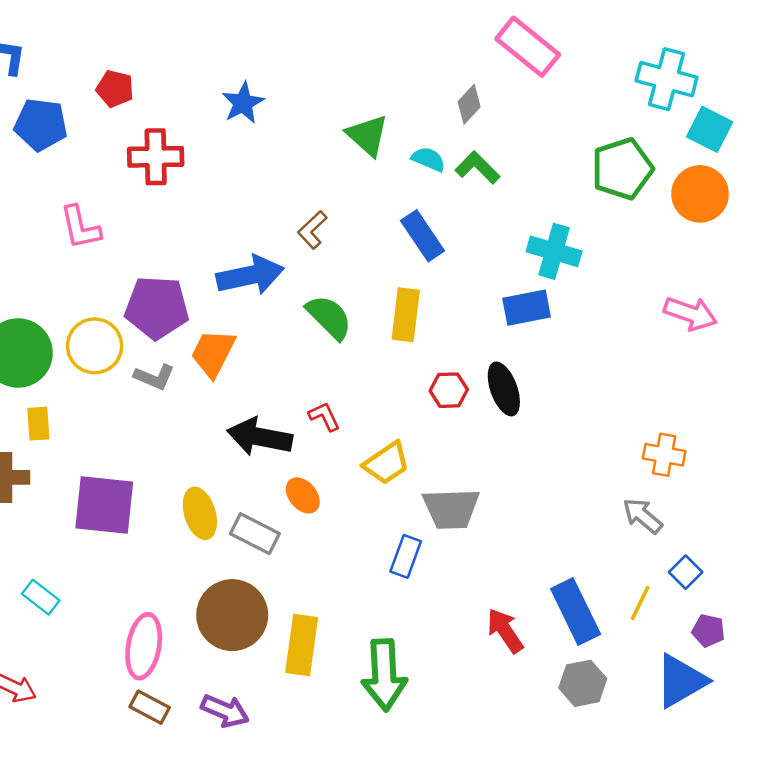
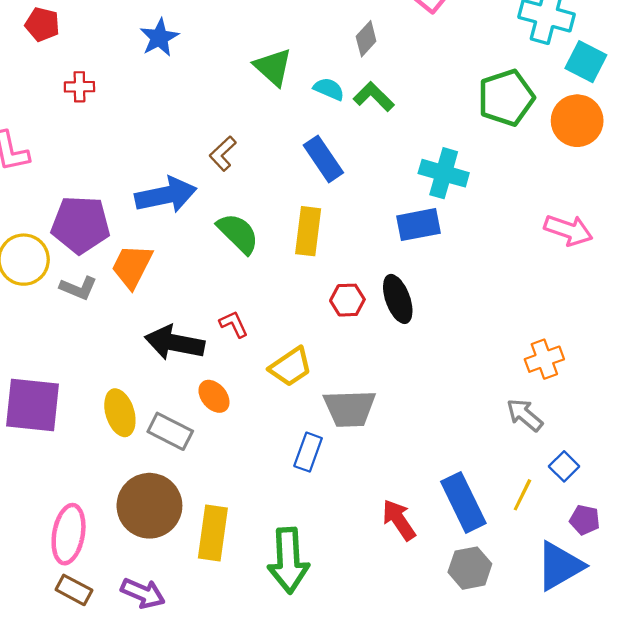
red cross: (156, 157) -> (79, 87), size x0.6
orange cross: (664, 455) -> (544, 359), turned -30

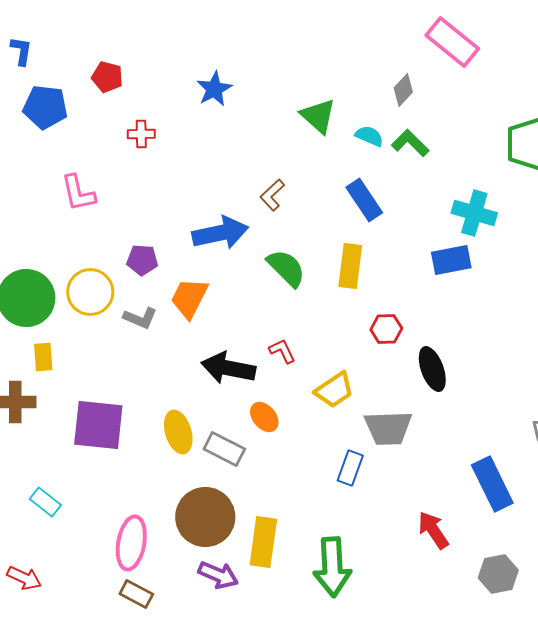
purple pentagon: (81, 225) -> (142, 260), size x0.6
black ellipse: (398, 299) -> (432, 369), moved
blue rectangle: (463, 502) -> (492, 484), moved
purple arrow: (143, 593) -> (218, 575), moved

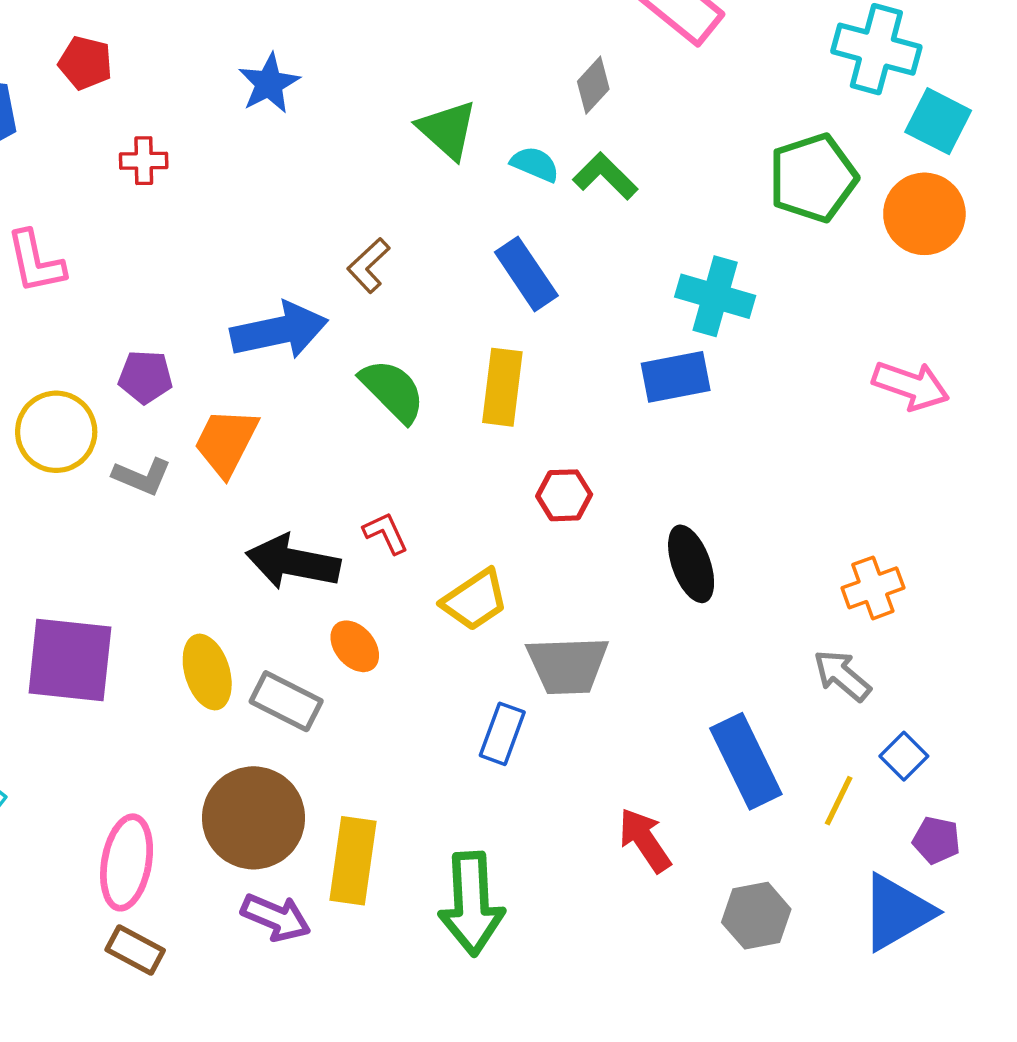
black ellipse: (432, 369) -> (691, 564), moved

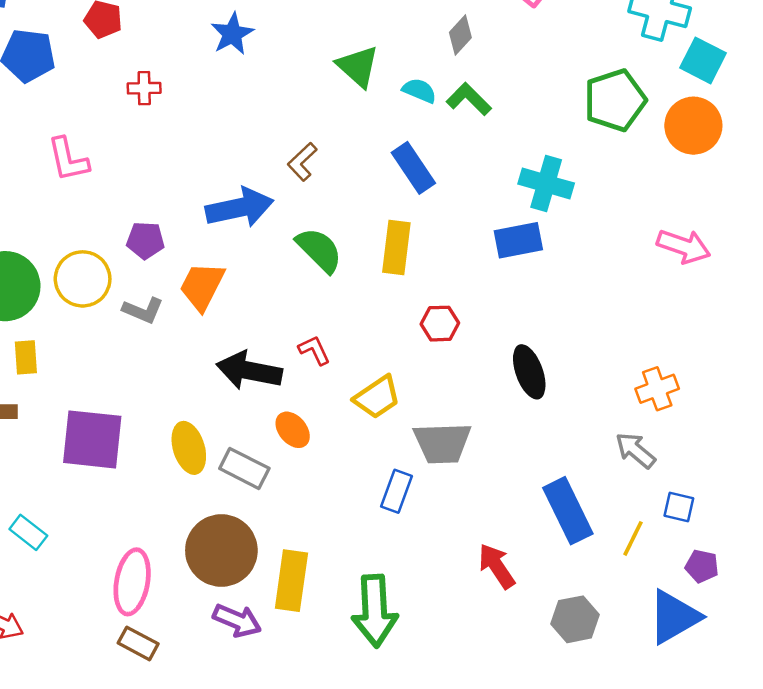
blue square: (904, 756) -> (679, 507), turned -32

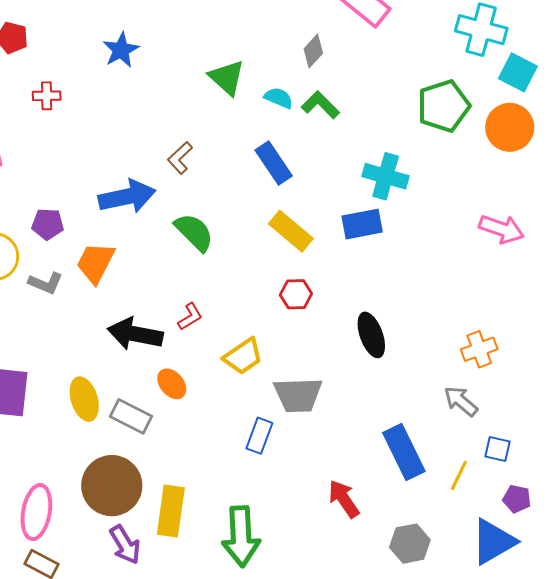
yellow rectangle: (396, 248) -> (291, 231), moved, turned -57
red L-shape: (314, 350) -> (190, 317), turned 84
purple arrow: (237, 621) -> (125, 545), turned 36

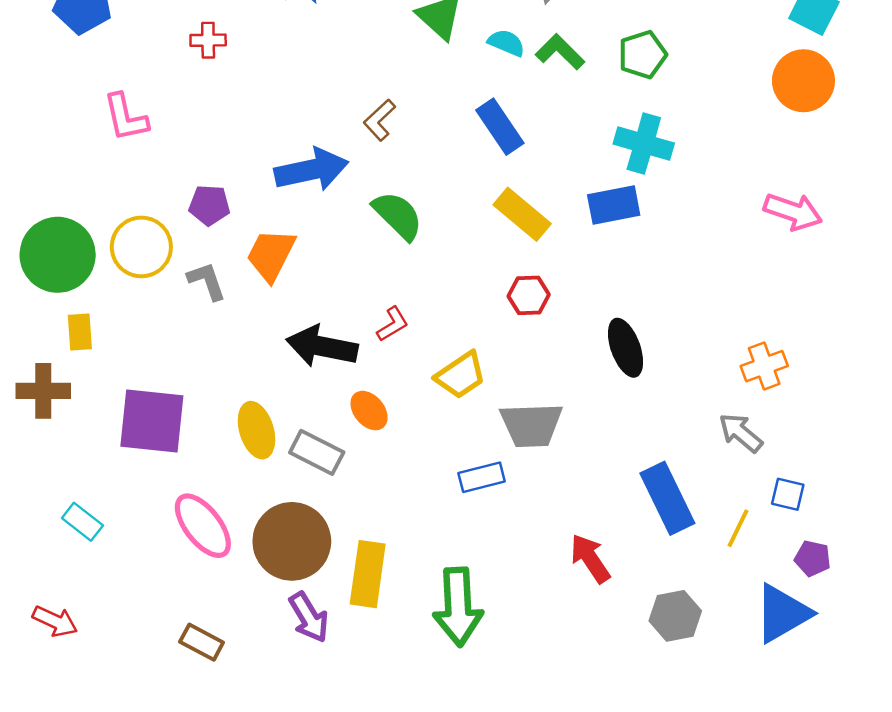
green pentagon: (444, 106) -> (643, 55), moved, size x0.7
gray L-shape: (46, 283) -> (207, 281), turned -132
blue rectangle: (259, 436) -> (482, 477), turned 56
pink ellipse: (36, 512) -> (203, 526), moved, turned -48

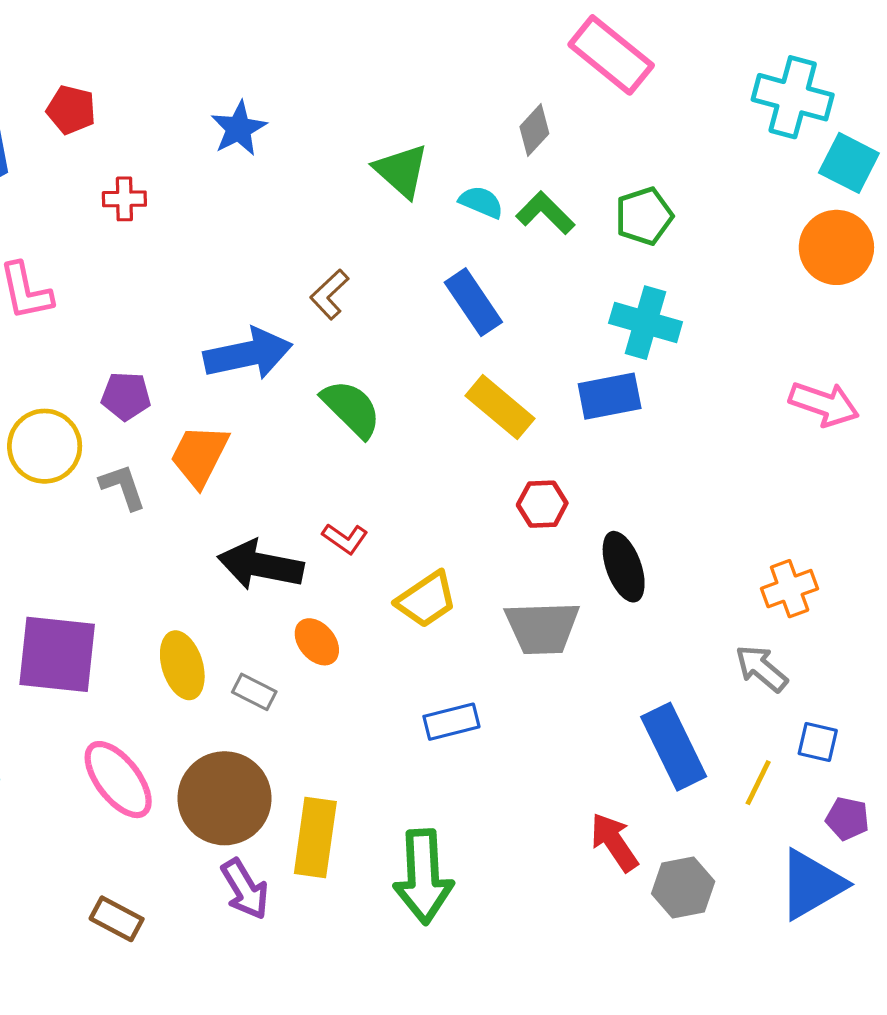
red hexagon: (529, 295) -> (542, 504), moved
red L-shape: (393, 324) -> (345, 539), turned 66
gray trapezoid: (531, 425) -> (542, 628), moved
gray rectangle: (317, 452) -> (254, 692), size x0.7
red arrow: (590, 558) -> (614, 842), moved

